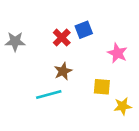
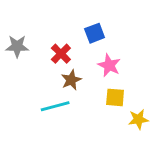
red cross: (62, 38) -> (61, 54), moved
pink star: (117, 53) -> (109, 65), moved

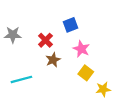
yellow square: (115, 97) -> (86, 73), turned 32
cyan line: (55, 106) -> (21, 79), moved

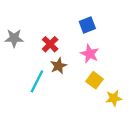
blue square: (70, 25) -> (87, 25), moved
cyan line: (21, 79) -> (37, 81), moved, turned -48

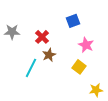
pink star: (90, 54) -> (86, 45), moved
yellow star: (114, 98) -> (96, 90), moved

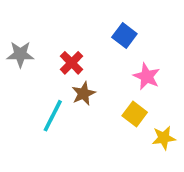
blue square: (73, 21) -> (124, 35), turned -32
yellow star: (96, 90) -> (164, 138), moved

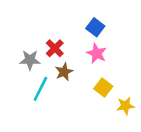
gray star: (20, 54) -> (30, 60), moved
pink star: (147, 76) -> (97, 53), moved

